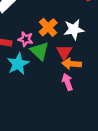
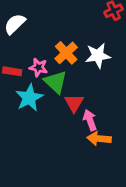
red triangle: (64, 52) -> (74, 103), moved
orange arrow: (72, 64) -> (99, 139), moved

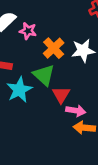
pink star: (38, 67) -> (28, 31), moved
pink arrow: (90, 120) -> (76, 111), turned 120

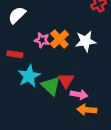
pink star: (28, 31) -> (42, 40), moved
green triangle: (44, 75) -> (51, 86), moved

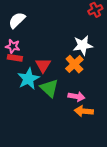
orange cross: (59, 39) -> (74, 64), moved
pink star: (42, 40) -> (13, 46), moved
red triangle: (66, 80) -> (43, 65), moved

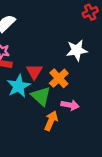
orange cross: (74, 64) -> (59, 78), moved
orange arrow: (84, 111) -> (51, 121), moved, turned 108

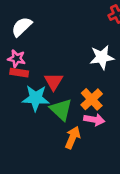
orange cross: (59, 78) -> (92, 99), moved
cyan star: (19, 86) -> (36, 98), turned 30

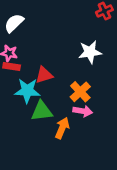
red triangle: (53, 81) -> (44, 75), turned 42
green triangle: (61, 110) -> (42, 111), moved, turned -50

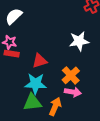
cyan star: (27, 91) -> (35, 84), moved
green triangle: (42, 111) -> (32, 102), moved

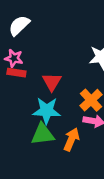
red triangle: (40, 61) -> (52, 82), turned -42

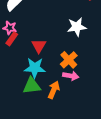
red rectangle: (16, 73) -> (12, 39), turned -64

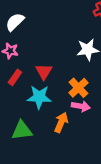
red rectangle: (12, 39) -> (15, 77), moved
green triangle: (32, 86) -> (22, 131), moved

